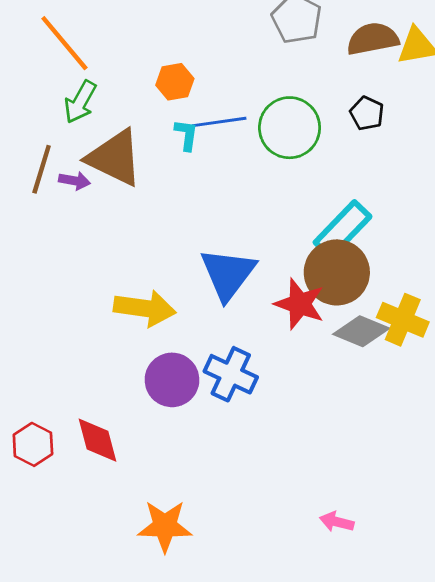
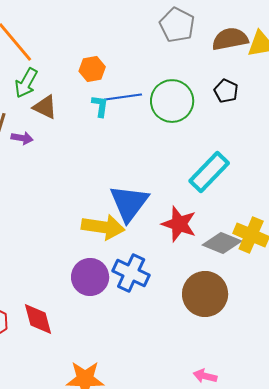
brown triangle: (115, 158) -> (45, 107), moved, size x0.6
brown circle: (337, 272) -> (205, 294), moved
yellow arrow: (145, 308) -> (103, 227), moved

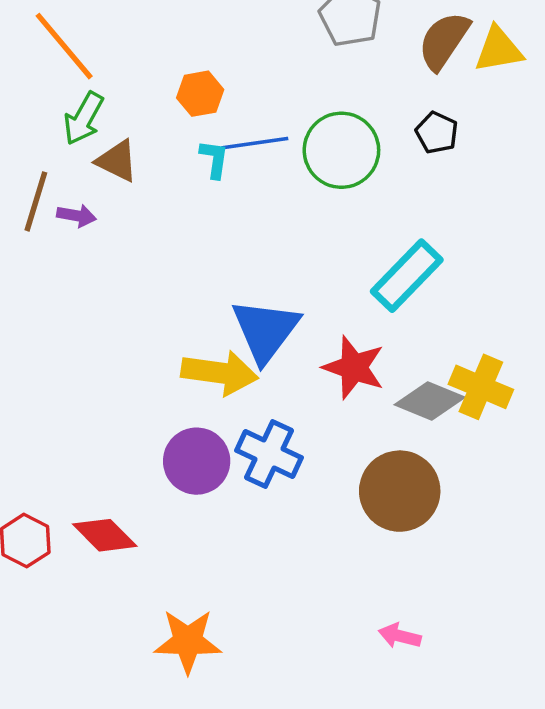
brown semicircle: (230, 39) -> (444, 41), turned -45
red diamond: (38, 319) -> (105, 535), turned -30

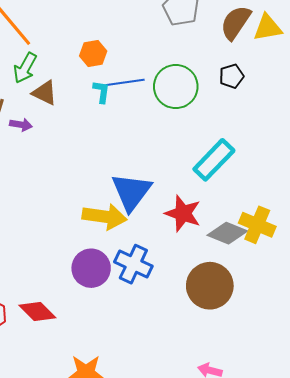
black pentagon: (437, 133) -> (231, 76), turned 30

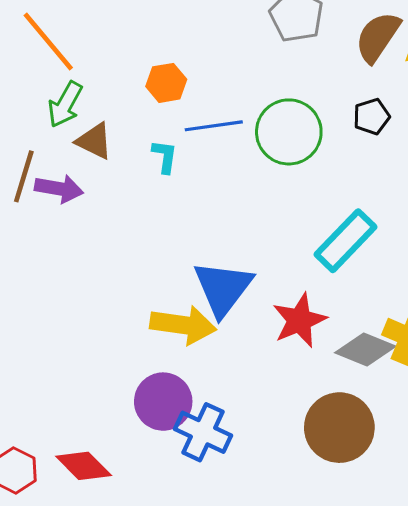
cyan L-shape: (101, 92) -> (165, 156), moved
purple arrow: (21, 125) -> (59, 189), size x1.4
red star: (183, 213) -> (300, 320), turned 30
blue cross: (133, 264) -> (203, 432), moved

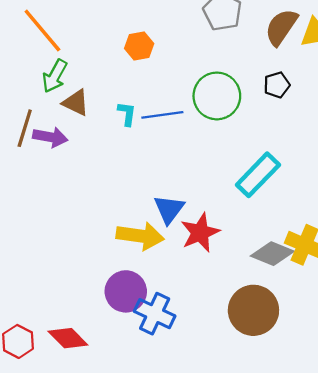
orange hexagon: (166, 83) -> (139, 46), moved
blue line: (214, 126) -> (162, 115), moved
blue triangle: (223, 288) -> (169, 209), size x0.7
red star: (300, 320) -> (200, 233), moved

